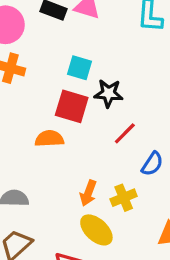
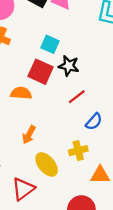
orange arrow: (88, 193) -> (29, 135), moved
yellow cross: (124, 198) -> (78, 151), moved

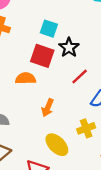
black star: (69, 66) -> (69, 47), turned 30
orange arrow: (29, 135) -> (48, 108), moved

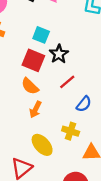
orange semicircle: (26, 78) -> (30, 86), moved, turned -138
yellow cross: (86, 128) -> (71, 131), turned 35

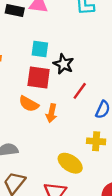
orange semicircle: (30, 86) -> (29, 104), moved
orange arrow: (35, 109) -> (51, 113), moved

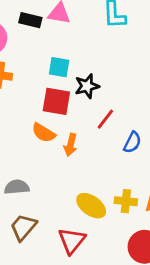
black star: (64, 64) -> (87, 86), turned 30
yellow cross: (96, 141) -> (126, 201), moved

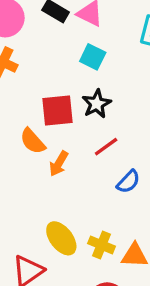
cyan square: (59, 67) -> (93, 57), moved
black star: (87, 86) -> (97, 104), turned -30
red square: (56, 101) -> (57, 111), turned -32

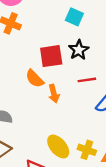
red line: (106, 147) -> (87, 80), turned 30
orange arrow: (59, 164) -> (54, 94), turned -42

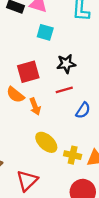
black star: (79, 50) -> (66, 64), moved, turned 30
yellow ellipse: (58, 147) -> (46, 142), moved

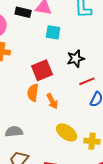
red line: (64, 90) -> (87, 81), moved
orange semicircle: (15, 95) -> (33, 93), turned 66

